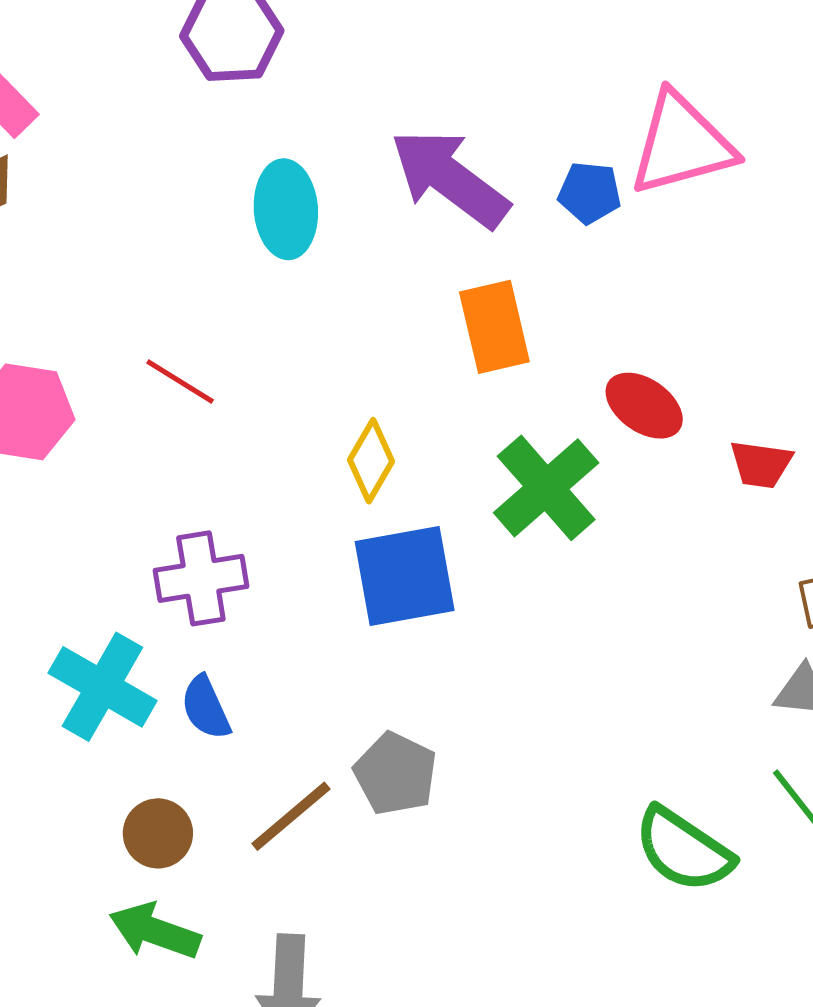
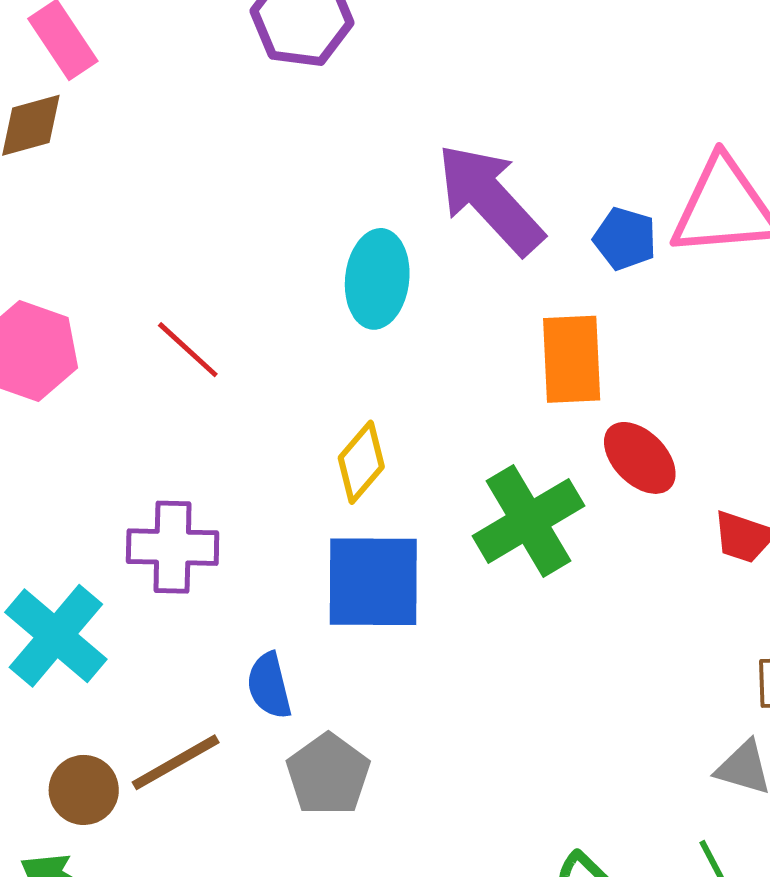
cyan ellipse: (286, 209) -> (377, 279), moved
orange rectangle: (494, 327) -> (572, 359), moved
blue semicircle: (206, 708) -> (269, 686), moved
brown line: (291, 816) -> (176, 762), moved

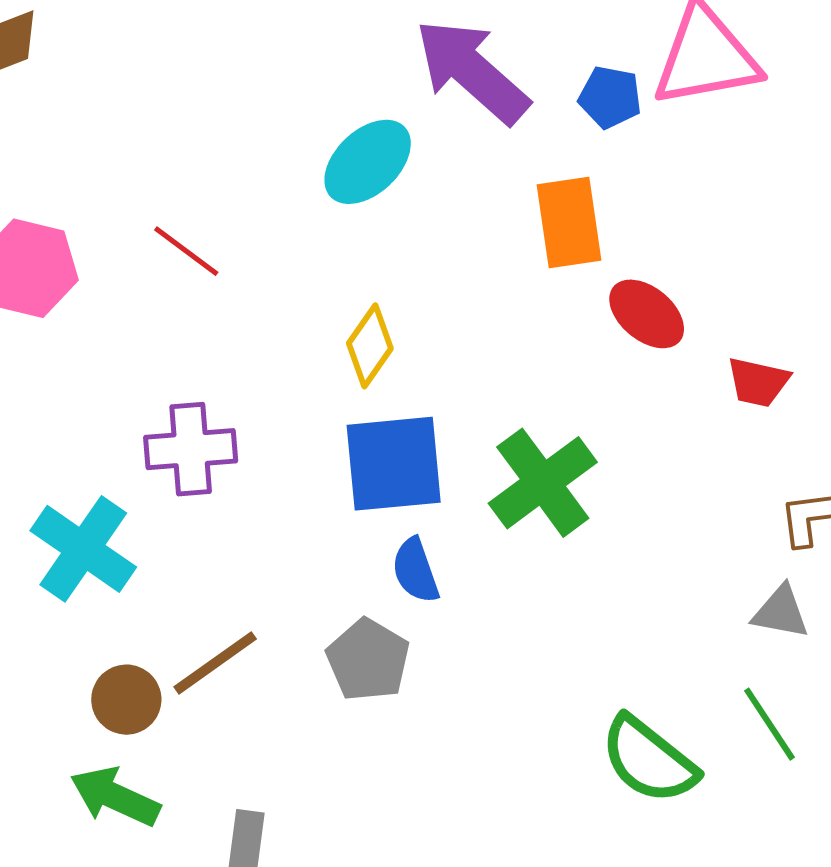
cyan ellipse: (377, 279) -> (368, 162), turned 46
green cross: (528, 521) -> (543, 483), moved
blue semicircle: (269, 686) -> (415, 571), moved

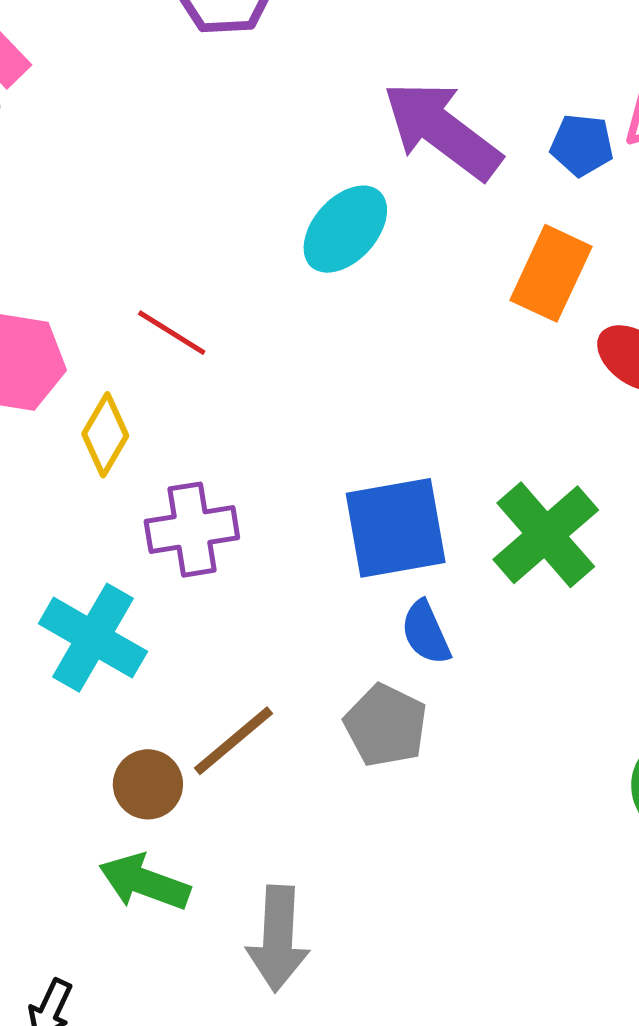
orange rectangle: (569, 222) -> (551, 273), turned 38
yellow diamond: (370, 346) -> (105, 435), moved

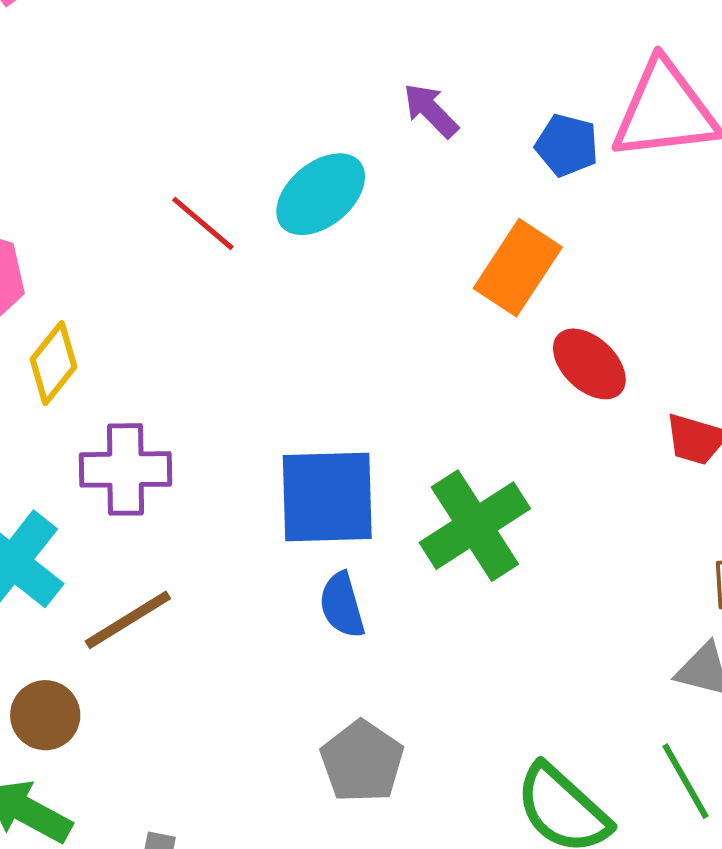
purple arrow: (442, 130) -> (431, 110), size x0.5
red line: (172, 333) -> (203, 223), moved
gray pentagon: (386, 725) -> (362, 762), moved
brown line: (233, 741) -> (128, 620), moved

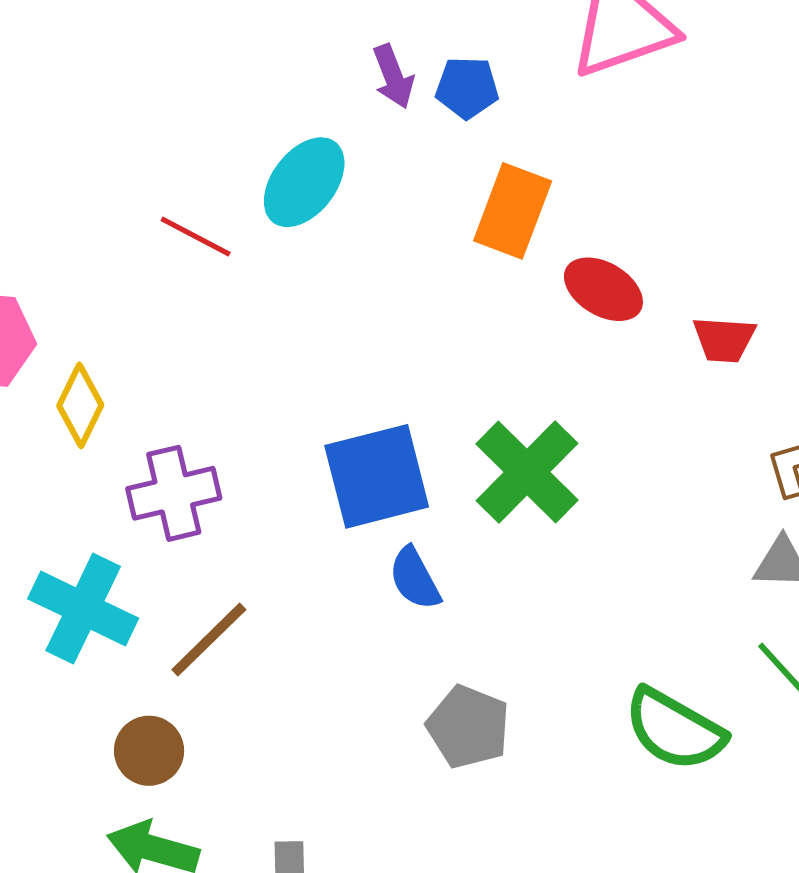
purple arrow: (431, 110) -> (393, 76), turned -144
blue pentagon: (567, 145) -> (467, 88), moved

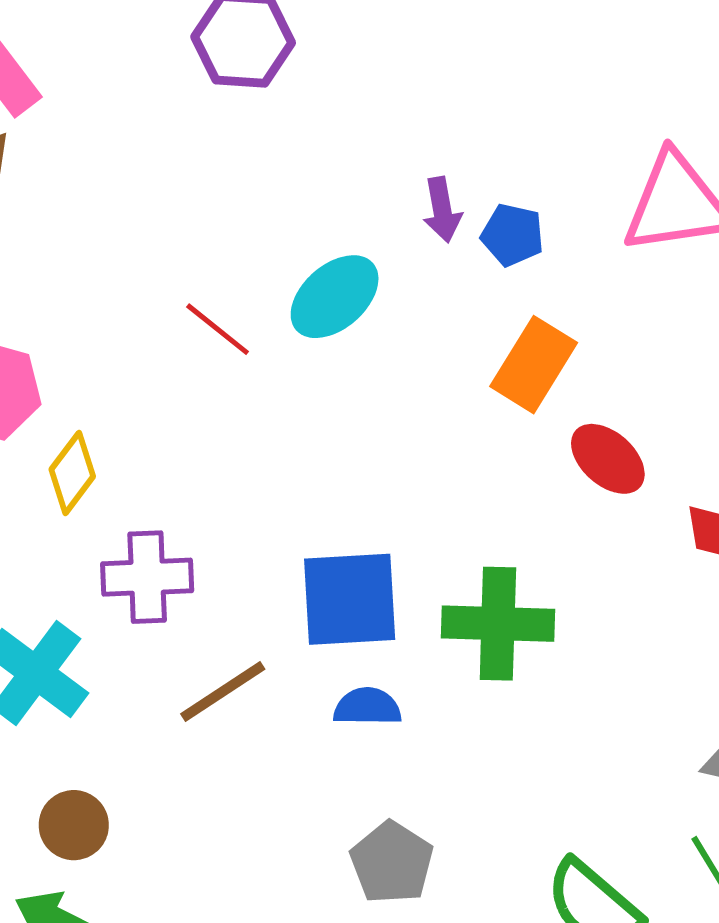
green cross: (527, 472) -> (498, 624), turned 36
blue semicircle: (415, 579) -> (367, 707), turned 108
brown line: (209, 640) -> (223, 691), moved

